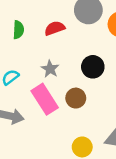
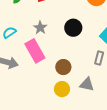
brown circle: (76, 98) -> (63, 67), moved

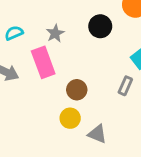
black circle: (73, 28) -> (100, 26), moved
gray triangle: (87, 84) -> (97, 134), moved

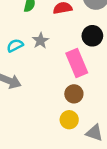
gray star: (55, 33) -> (41, 41), moved
pink rectangle: (43, 62) -> (77, 63), moved

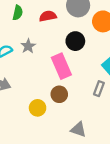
yellow circle: (69, 120) -> (38, 108), moved

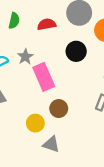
pink rectangle: (61, 66) -> (44, 77), moved
gray triangle: (78, 130) -> (51, 144), moved

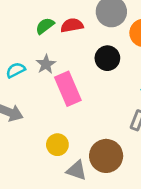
green semicircle: (14, 21) -> (45, 26), moved, turned -140
brown circle: (59, 109) -> (106, 156), moved, size x1.5

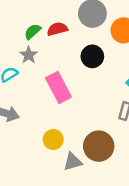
gray star: (46, 64) -> (29, 55), moved
gray triangle: (76, 170) -> (73, 162), turned -30

